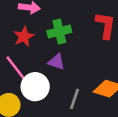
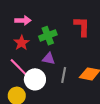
gray line: (75, 99) -> (64, 75), moved

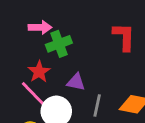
green cross: (48, 36) -> (59, 44), moved
red star: (22, 43) -> (39, 72), moved

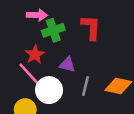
red L-shape: (124, 37) -> (91, 27), moved

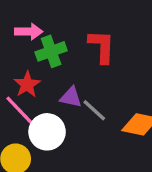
gray line: (85, 86) -> (94, 110), moved, turned -60

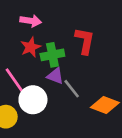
green cross: (51, 51) -> (52, 55), moved
red star: (27, 84) -> (31, 47), moved

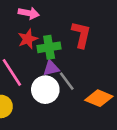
purple triangle: (55, 76) -> (51, 68), turned -36
white circle: (33, 100) -> (45, 90), moved

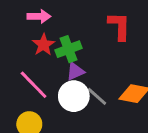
red L-shape: (81, 35) -> (119, 26), moved
gray line: (67, 81) -> (97, 96), moved

